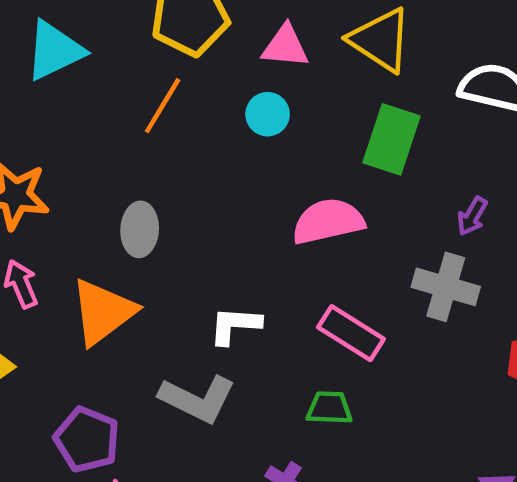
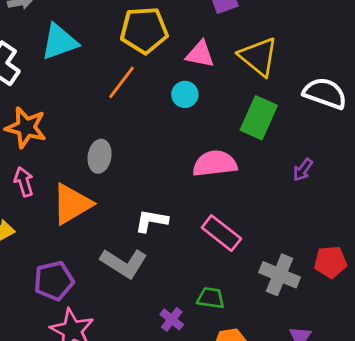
gray cross: (446, 287) -> (280, 275), moved
green trapezoid: (329, 408) -> (211, 298), moved
purple pentagon: (87, 440) -> (54, 281), turned 30

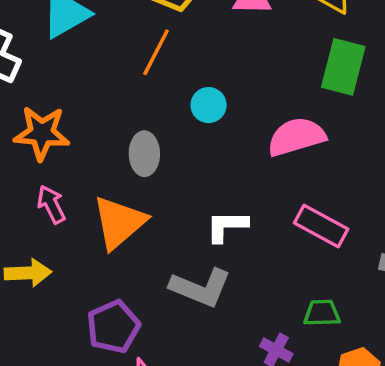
cyan circle: (185, 94) -> (209, 105), moved

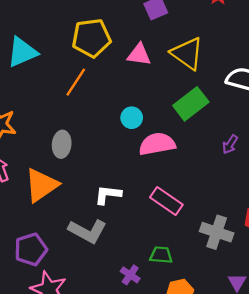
green rectangle: (343, 67) -> (191, 104), turned 32
cyan circle: (209, 105) -> (132, 118), moved

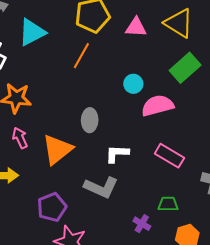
gray ellipse: (62, 144) -> (90, 120), moved

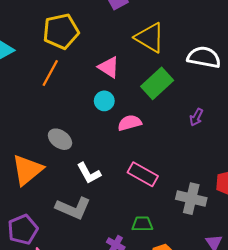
pink triangle: (136, 27) -> (109, 67), moved, turned 30
pink semicircle: (158, 106) -> (130, 123), size x0.7
gray ellipse: (90, 120) -> (60, 139), turned -55
white L-shape: (117, 154) -> (89, 173), turned -120

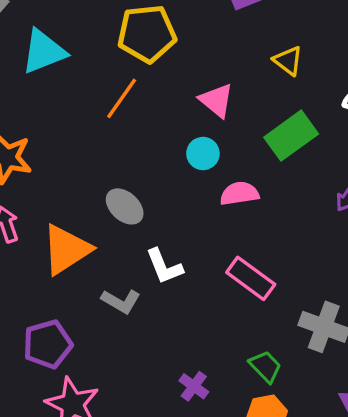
yellow triangle: (150, 38) -> (288, 61), size x0.6
gray L-shape: (73, 208) -> (121, 301), moved, size x0.7
green trapezoid: (142, 224) -> (265, 367), moved, turned 40

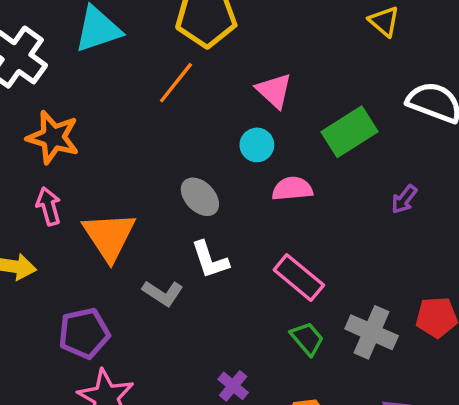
yellow triangle: (288, 61) -> (384, 21), moved
gray ellipse: (125, 206) -> (200, 197), moved
orange triangle: (66, 249) -> (109, 236), turned -34
green trapezoid: (265, 367) -> (307, 339), moved

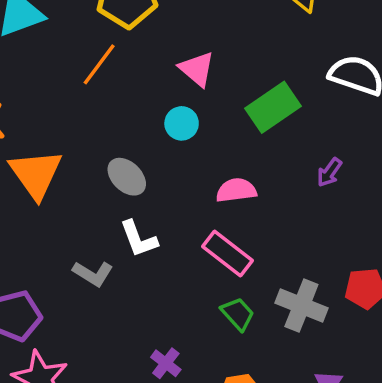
pink semicircle: (292, 189) -> (236, 190), moved
orange triangle: (109, 236) -> (36, 174), moved

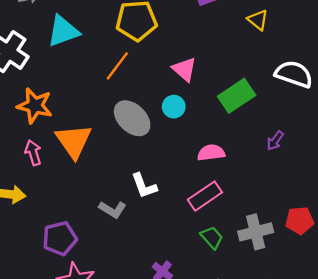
gray ellipse: (127, 177) -> (132, 118), moved, size x1.4
pink rectangle: (227, 254) -> (205, 196), turned -72
gray cross: (301, 305) -> (256, 232), turned -36

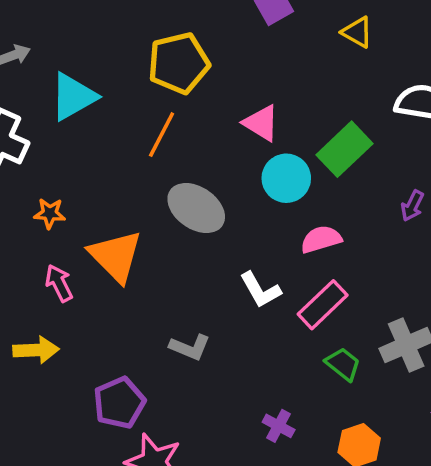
orange star: (35, 106) -> (50, 213), size x0.6
cyan circle: (174, 107) -> (286, 178), moved, size x1.4
white L-shape: (144, 186) -> (260, 290), moved

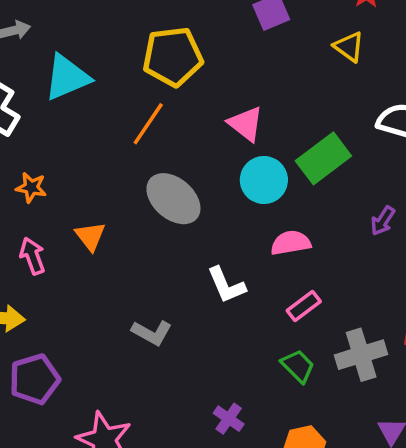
orange triangle: (116, 256) -> (90, 236), size x0.6
pink rectangle: (323, 305) -> (304, 306), moved, size x0.7
purple pentagon: (119, 403) -> (35, 379), moved

